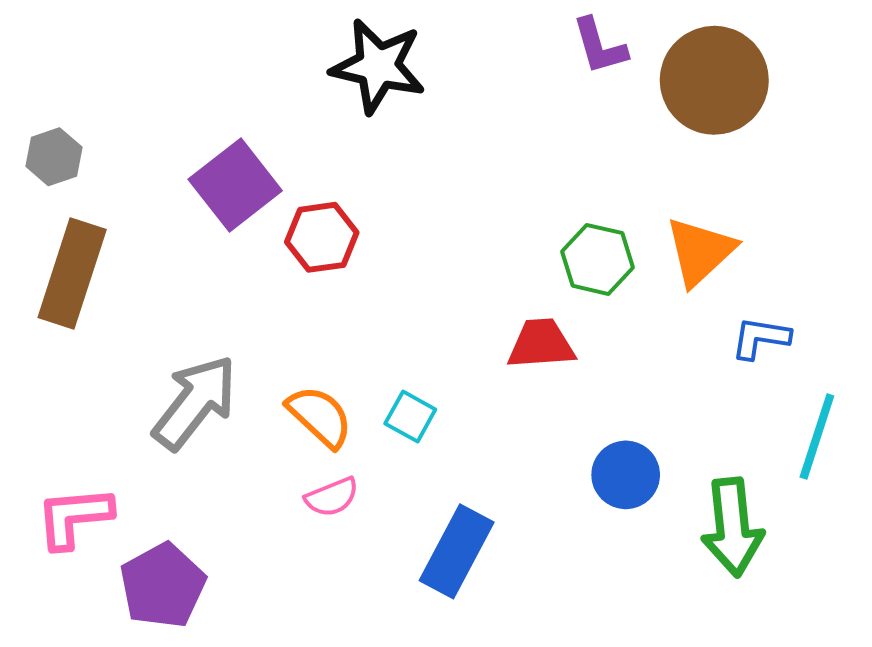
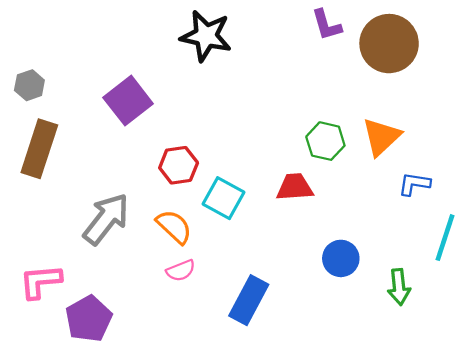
red hexagon: (322, 237) -> (179, 165), moved
cyan square: (410, 416) -> (223, 198), moved, size x1.5
green arrow: (732, 527) -> (399, 287), size x0.7

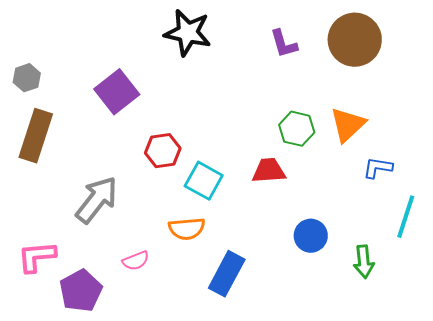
purple L-shape: (327, 25) -> (284, 44), moved
orange semicircle: (174, 227) -> (187, 229), moved, turned 132
pink semicircle: (181, 270) -> (136, 261), moved

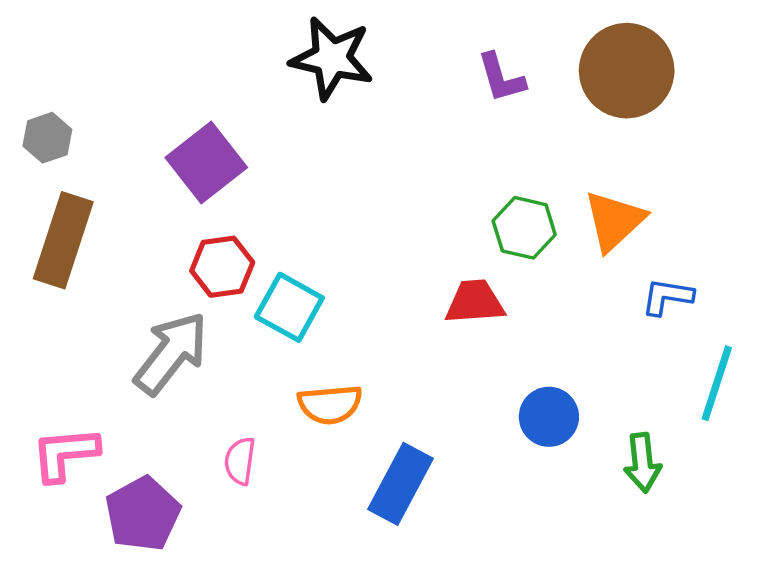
red hexagon: (163, 151) -> (222, 267), moved
cyan square: (204, 181) -> (289, 307), moved
pink semicircle: (136, 261) -> (240, 461), turned 120

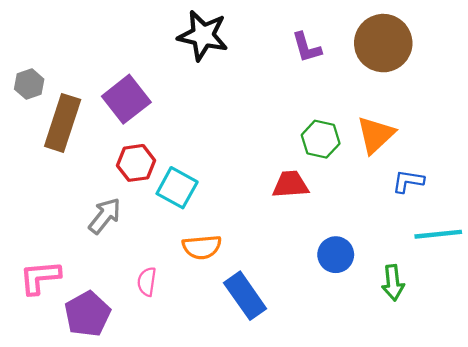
brown rectangle: (63, 240) -> (63, 123), moved
gray arrow: (171, 353) -> (105, 216), size x0.7
cyan line: (717, 383) -> (438, 234), turned 66
blue rectangle: (401, 484) -> (245, 296), turned -63

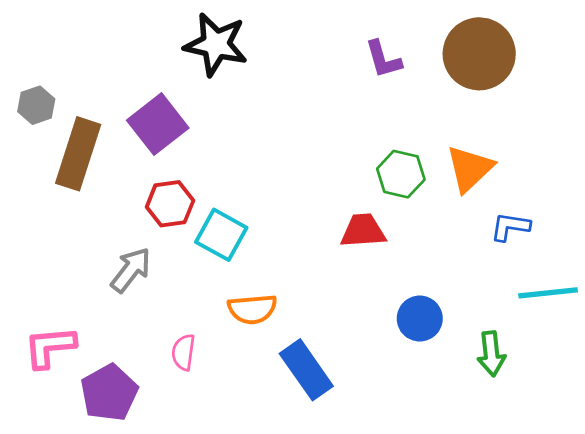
black star: (203, 36) -> (216, 44), moved

